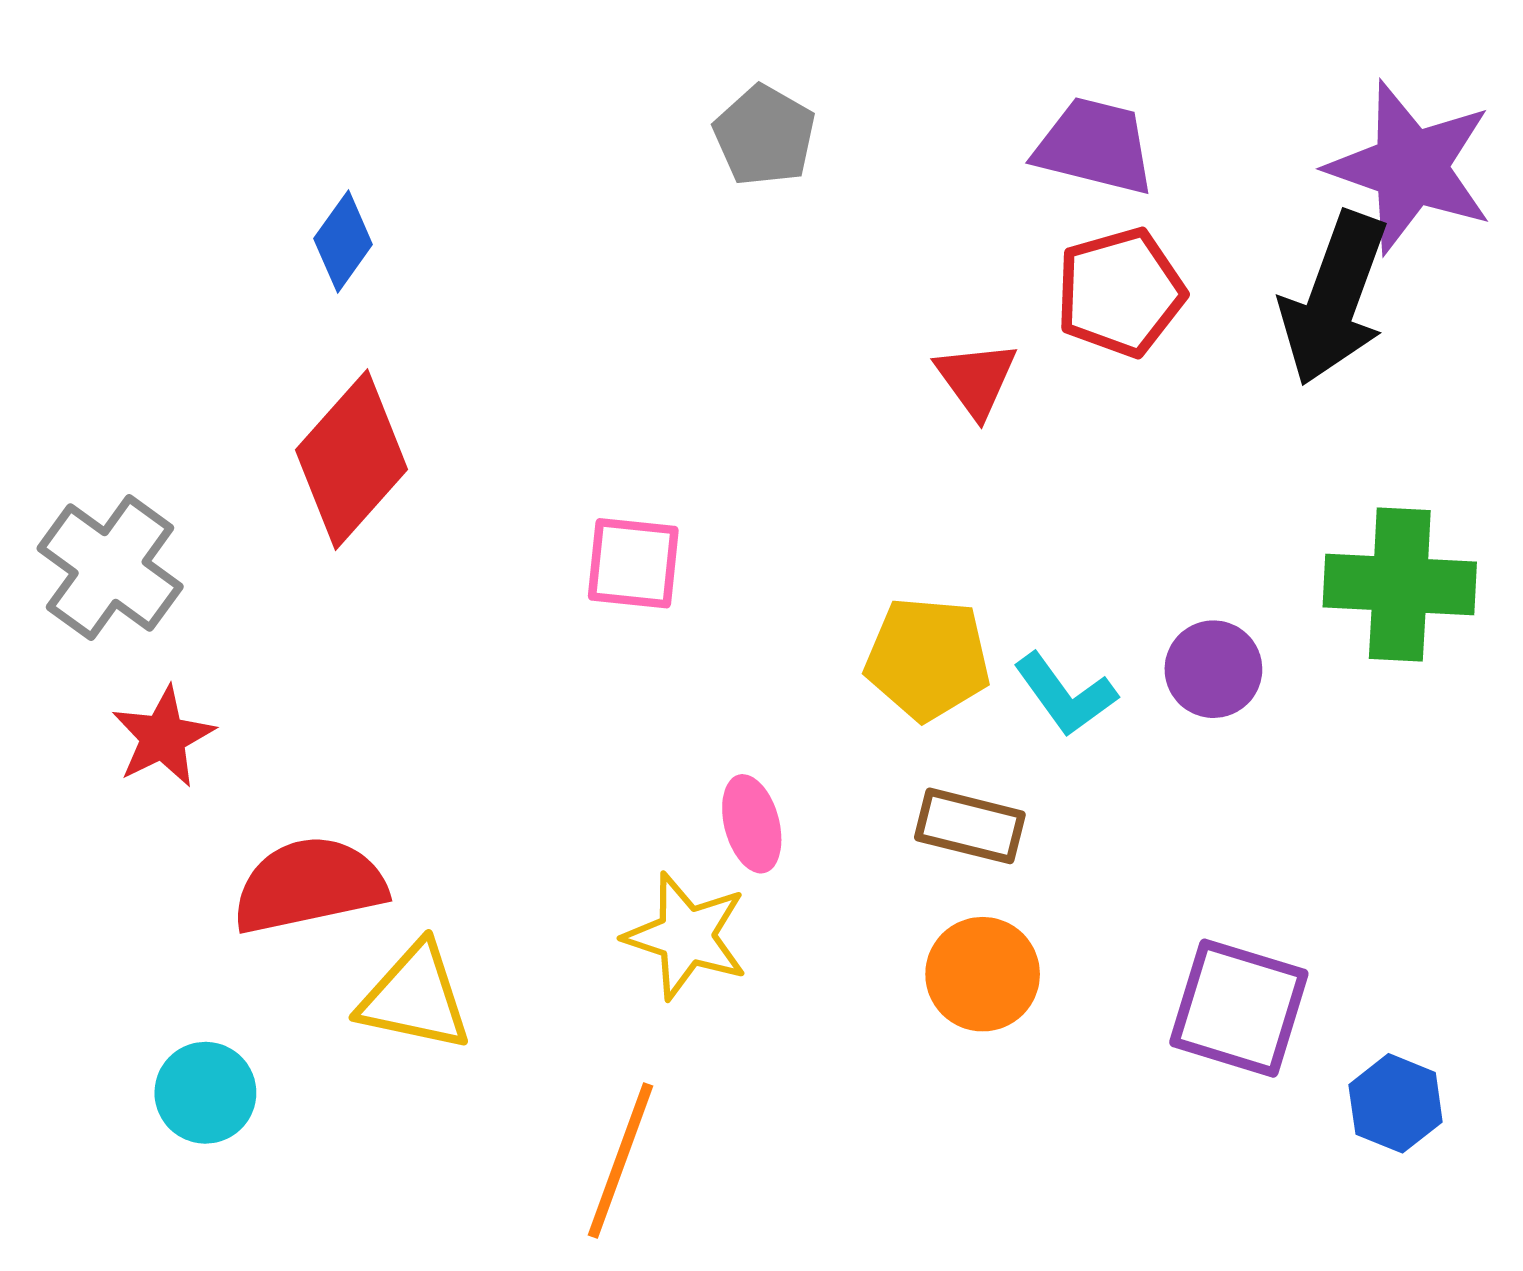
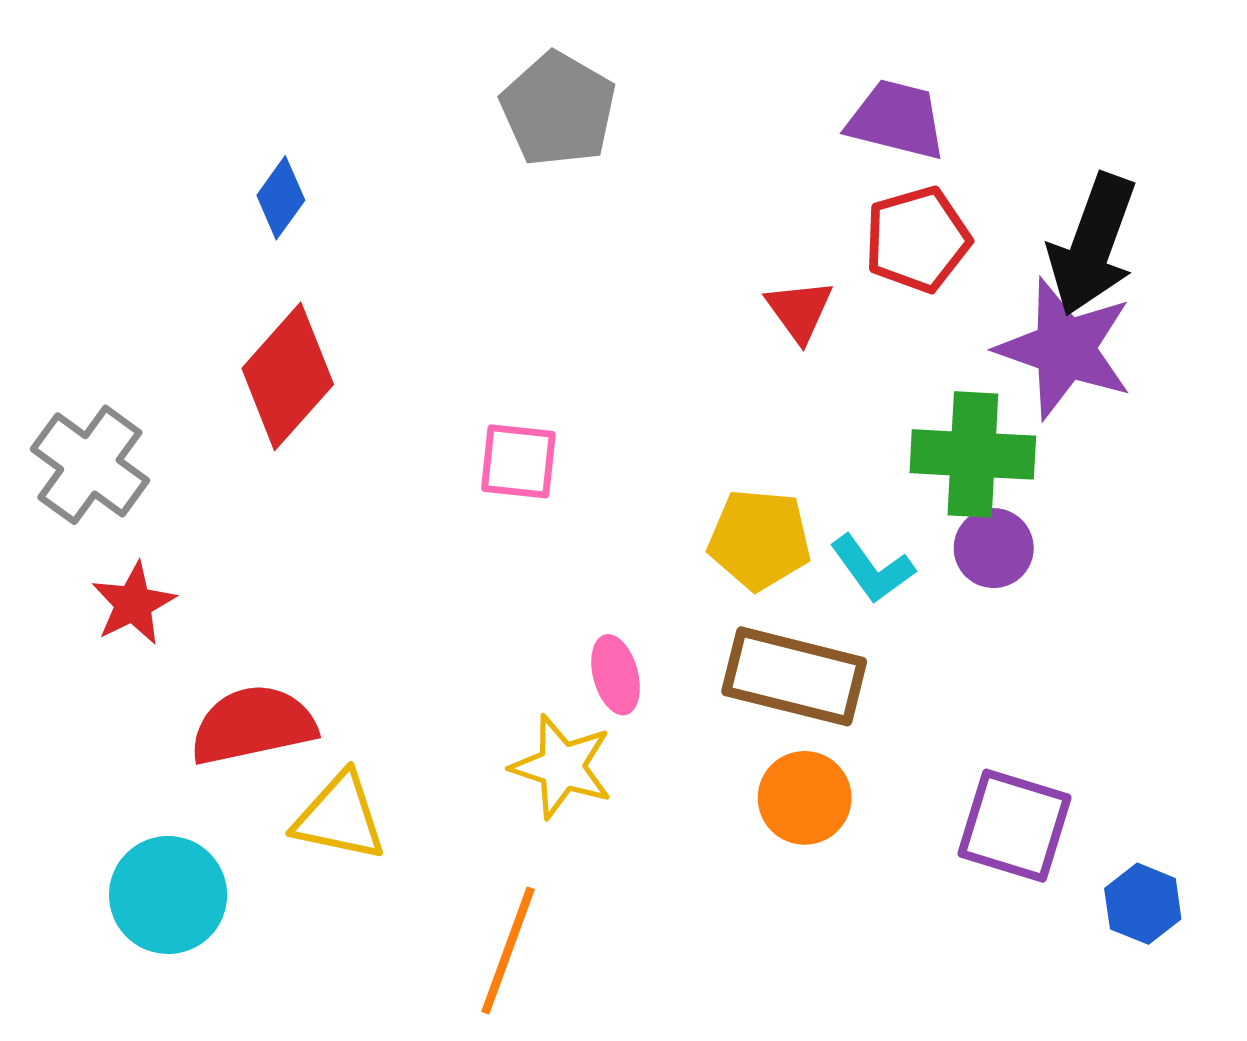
gray pentagon: (764, 136) -> (558, 109), moved, size x1.4
purple star: (1410, 167) -> (1065, 349), moved
green cross: (1400, 584) -> (973, 454), moved
brown rectangle: (970, 826) -> (794, 676), size x1.6
cyan circle: (205, 1093) -> (168, 895), size x1.4

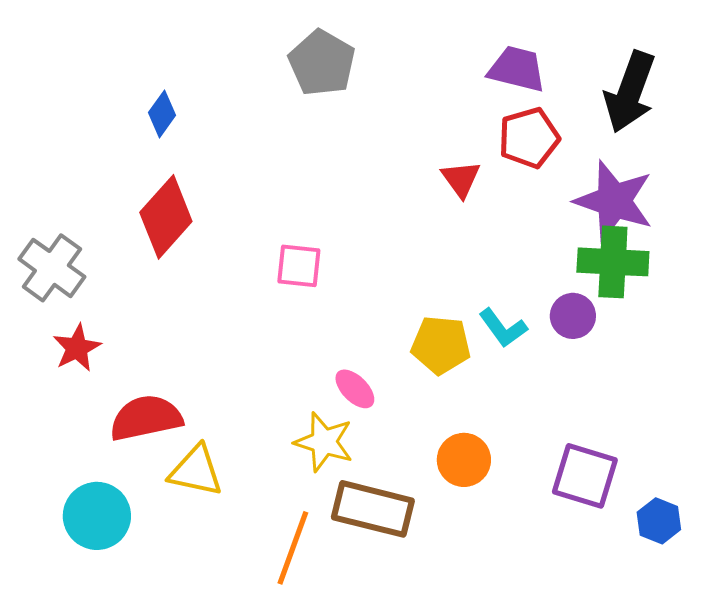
black arrow: (1093, 245) -> (630, 92), moved
green cross: (973, 454) -> (613, 262), moved
yellow pentagon: (760, 539) -> (441, 345), moved
pink ellipse: (616, 675) -> (355, 389), turned -30
brown rectangle: (794, 676) -> (373, 509), moved

